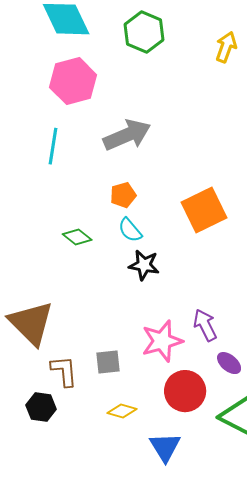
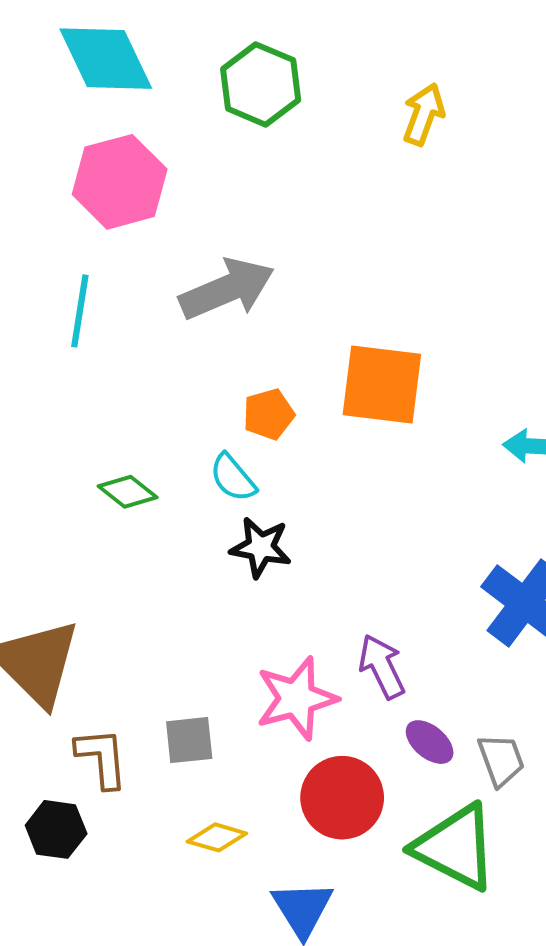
orange pentagon: (123, 195) -> (269, 414), moved
orange square: (204, 210) -> (382, 384), moved, turned 33

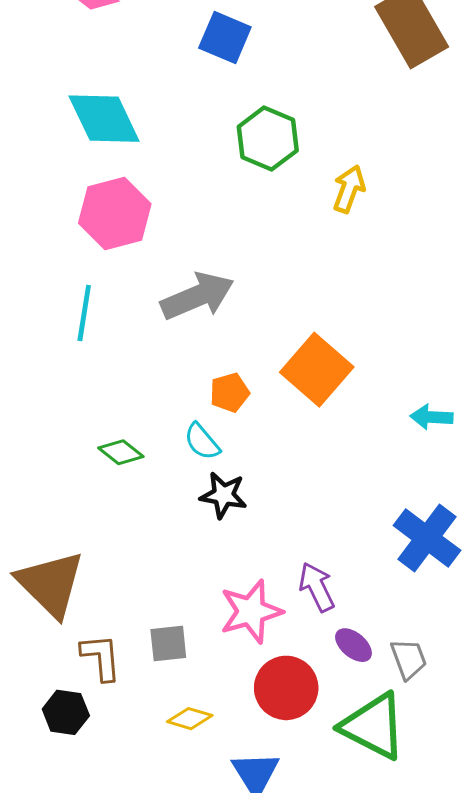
green hexagon: (261, 84) -> (268, 139), moved
yellow arrow: (424, 114) -> (349, 189), moved
orange square: (382, 384) -> (317, 370), turned 34

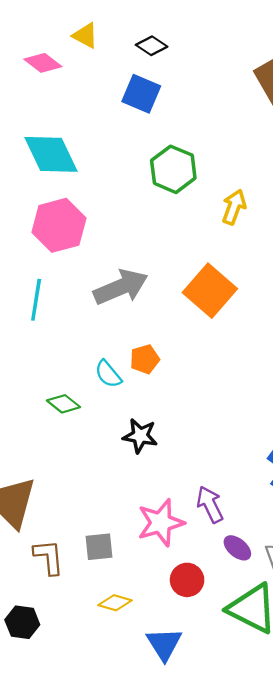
orange square: (317, 370) -> (210, 291), moved
cyan semicircle: (202, 442) -> (108, 374), moved
red circle: (286, 688) -> (187, 580), size x0.7
black hexagon: (66, 712) -> (22, 622), moved

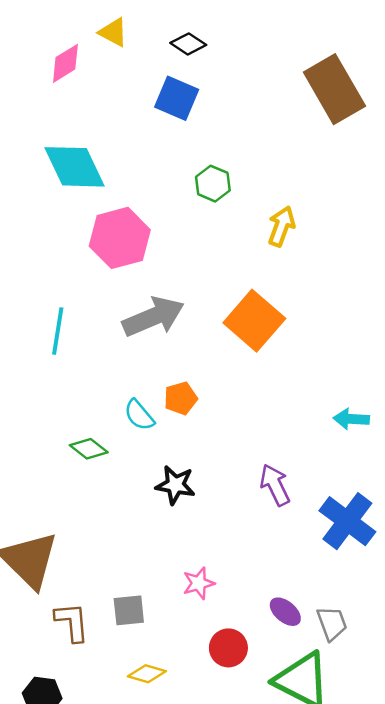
pink diamond: (43, 63) -> (65, 63), turned -69
green hexagon: (173, 169) -> (213, 184), size x0.7
pink hexagon: (59, 225) -> (120, 238), moved
purple arrow: (210, 504) -> (275, 485), moved
pink star: (161, 523) -> (199, 583), size x0.6

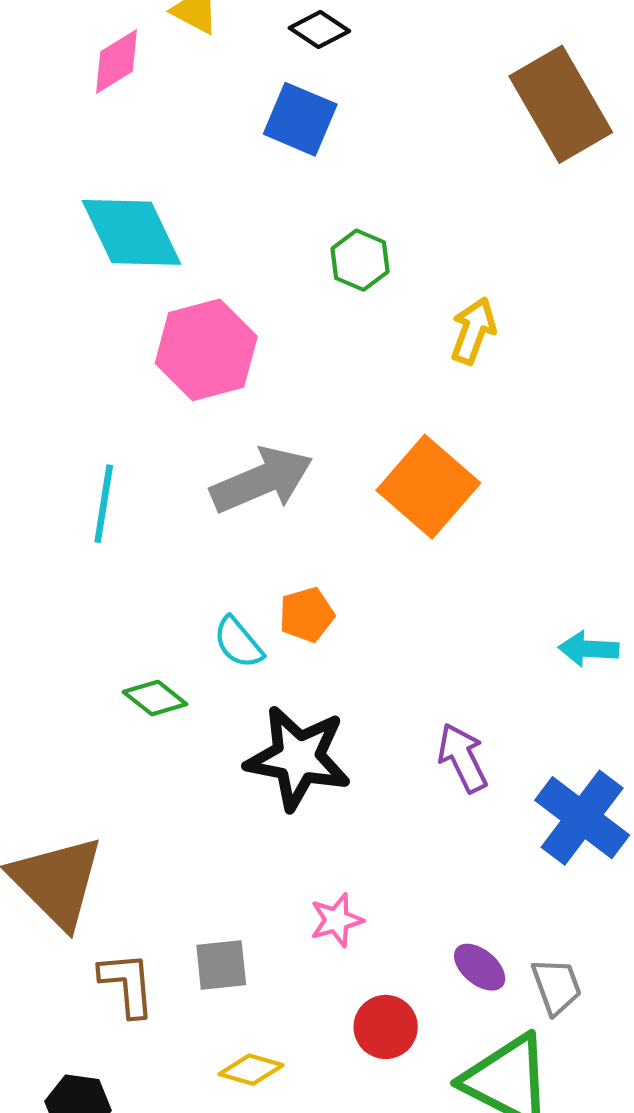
black star: (175, 485) -> (298, 758), size x1.6

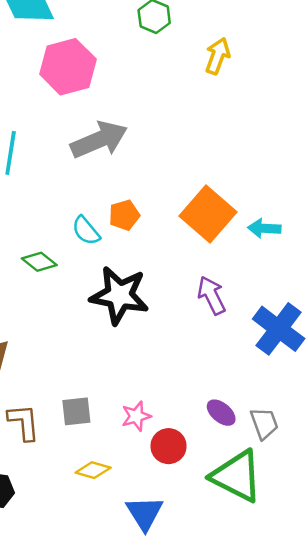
orange square: (428, 487) -> (208, 214), moved
cyan arrow: (589, 649) -> (264, 228), moved
pink star: (337, 920) -> (136, 416), moved

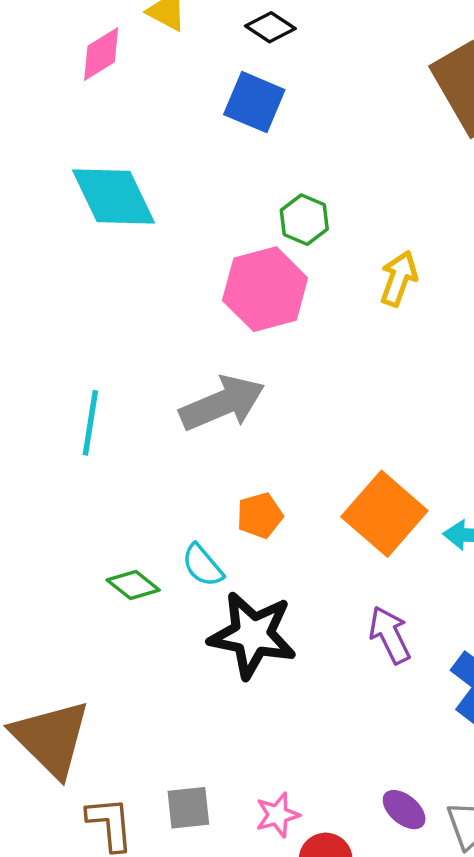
pink hexagon: (68, 67) -> (265, 289), moved
cyan semicircle: (86, 231) -> (203, 565), moved

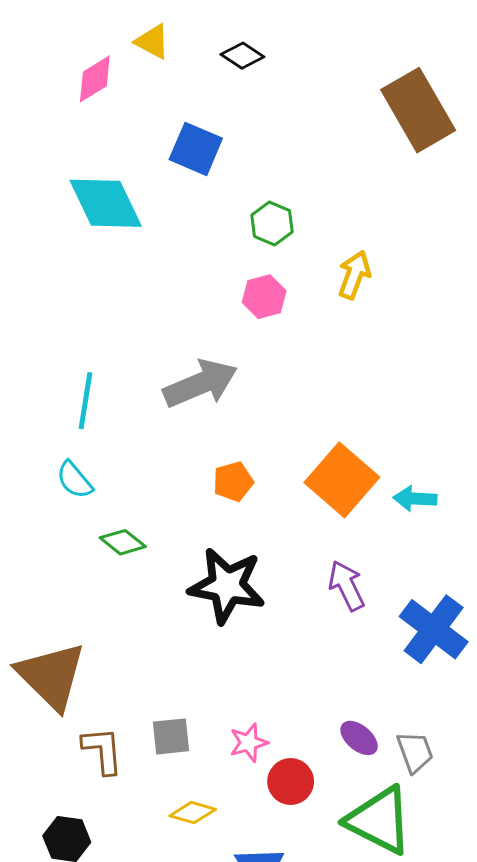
blue square: (254, 102) -> (196, 149), moved
pink hexagon: (265, 289) -> (264, 297), moved, size x0.6
cyan semicircle: (203, 565) -> (75, 480), moved

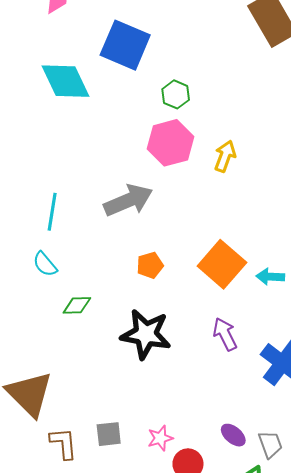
blue square: (196, 149) -> (125, 45), size x1.4
yellow arrow: (354, 275) -> (225, 156), moved
pink hexagon: (264, 297) -> (170, 143), size x1.6
green diamond: (123, 542) -> (77, 305), turned -40

